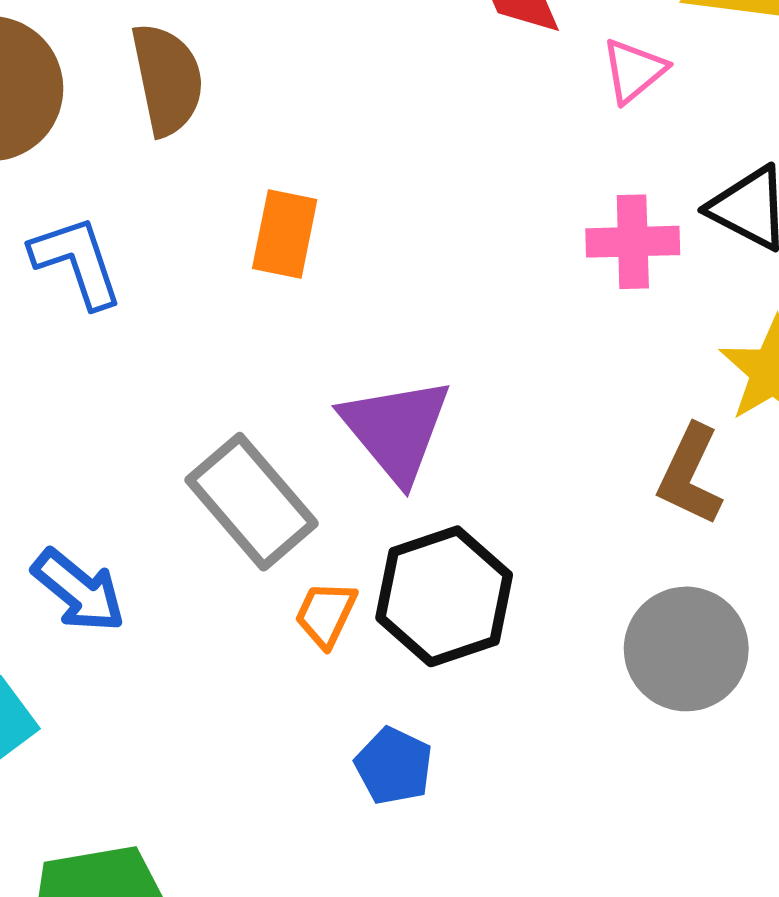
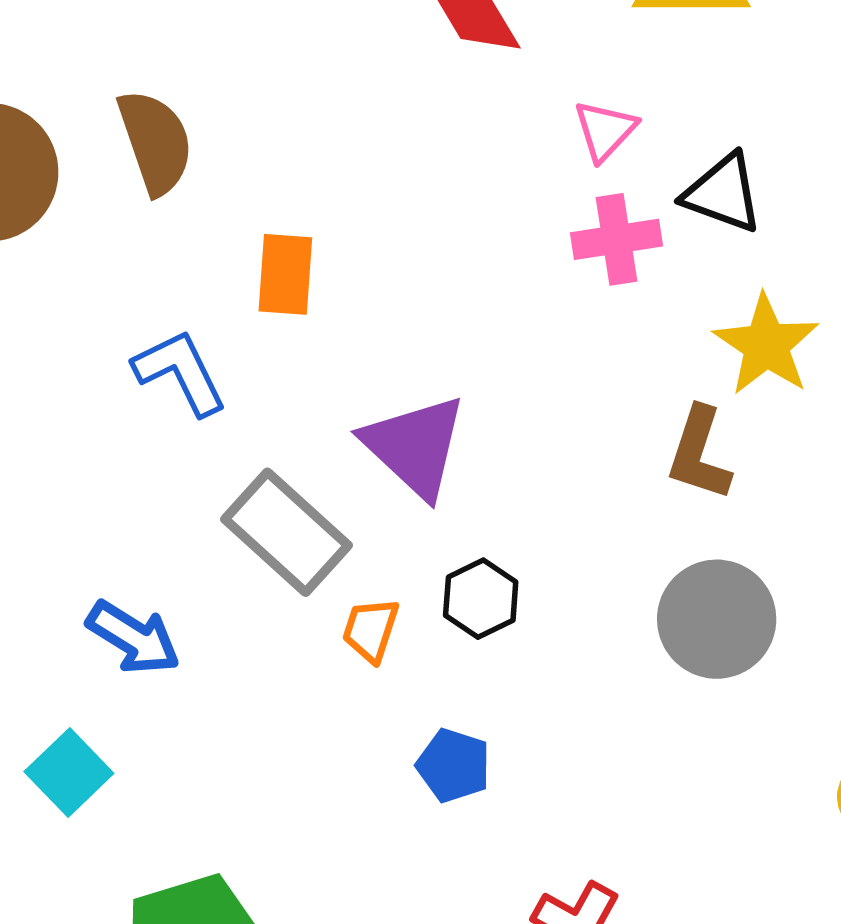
pink triangle: (634, 71) -> (605, 130), moved
blue L-shape: (77, 262) -> (180, 372), moved
black hexagon: (444, 596) -> (481, 599), size x0.6

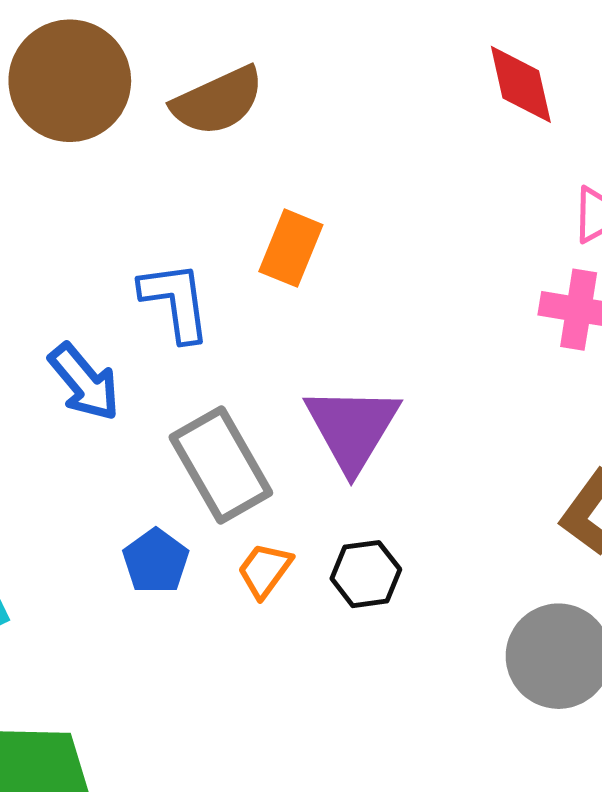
brown semicircle: (155, 142) -> (218, 101), turned 66
blue arrow: (133, 638) -> (84, 382), moved
blue pentagon: (453, 766) -> (156, 561), moved

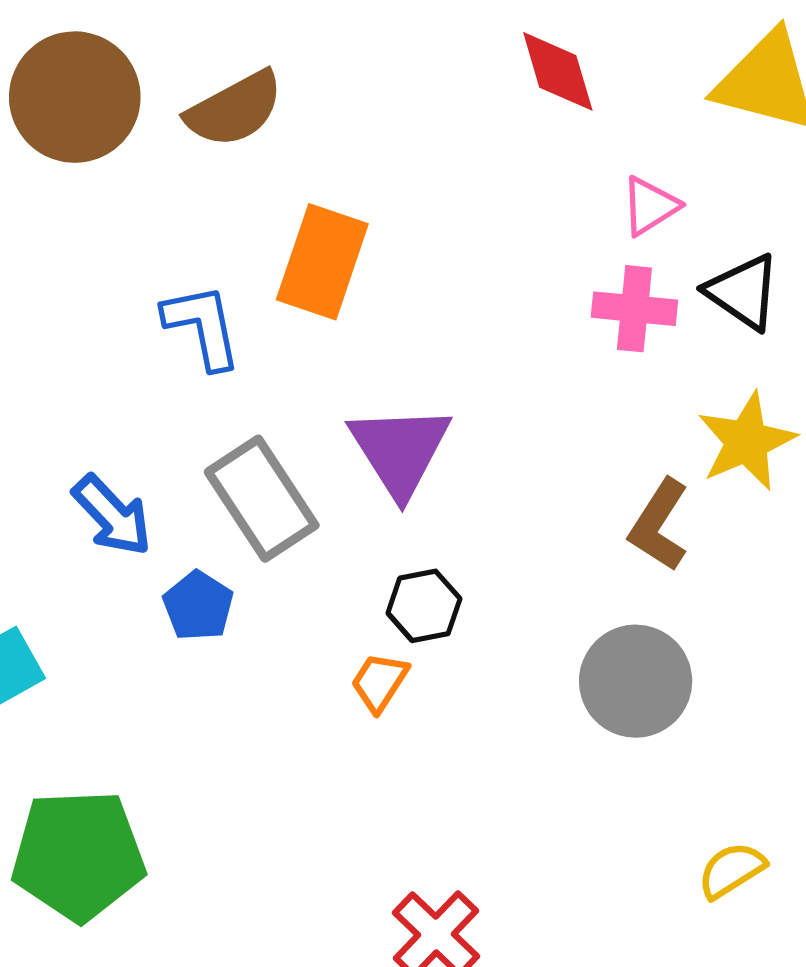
orange rectangle: (291, 248) -> (322, 262), size x1.4
blue arrow: (84, 382) -> (112, 515), moved
orange trapezoid: (265, 570) -> (379, 682), moved

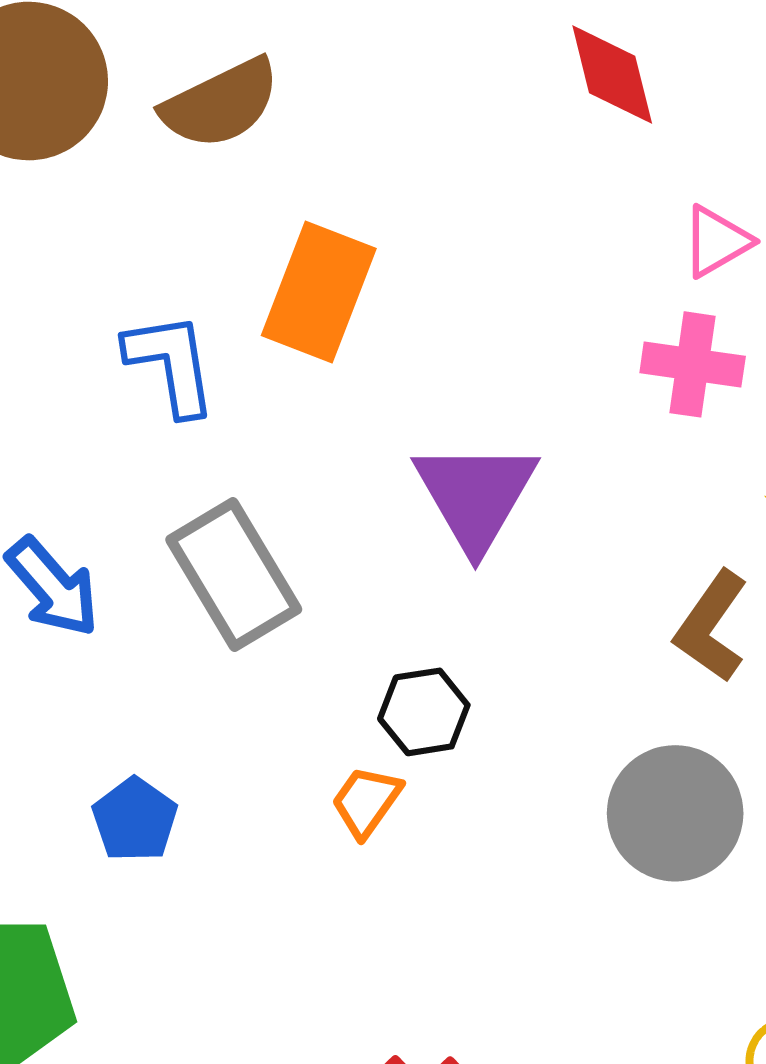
purple triangle: (400, 450) -> (475, 495), moved
blue pentagon: (198, 606) -> (135, 820), moved

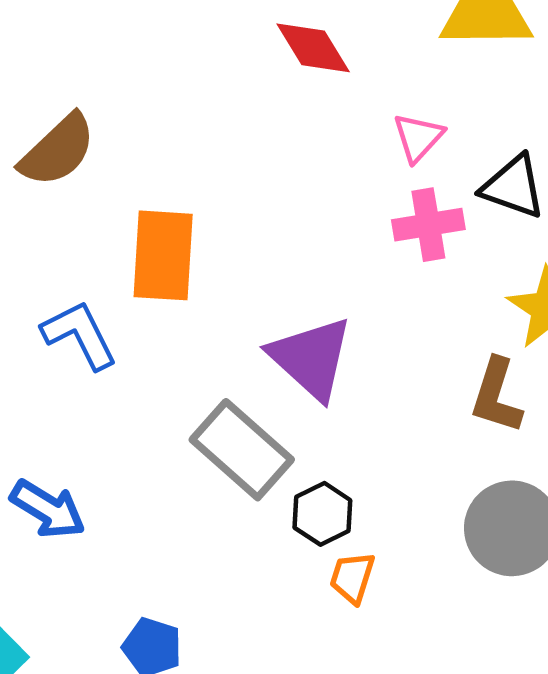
gray rectangle: (234, 574) -> (242, 450), moved
orange trapezoid: (366, 801) -> (352, 578), moved

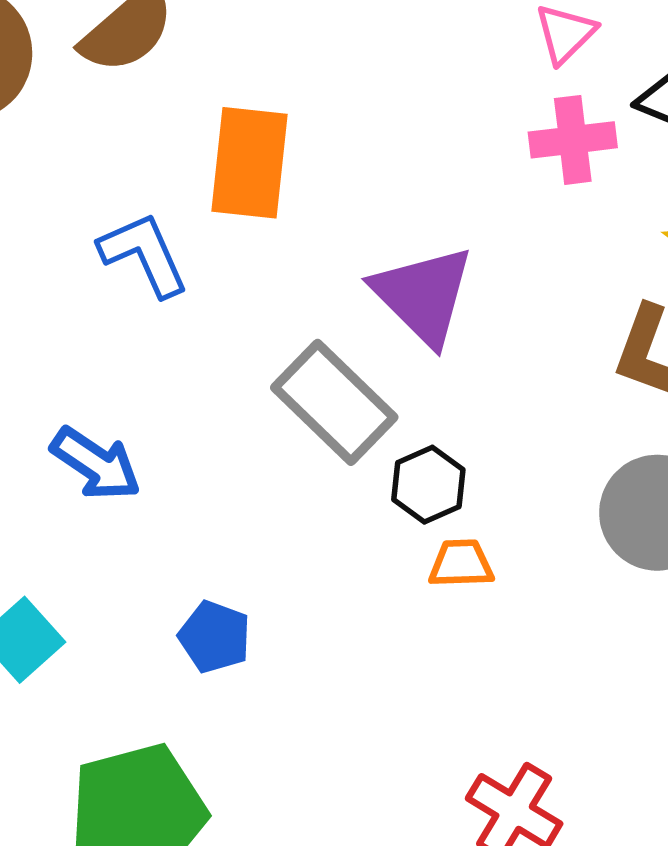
orange trapezoid: (352, 578) -> (461, 564), turned 68

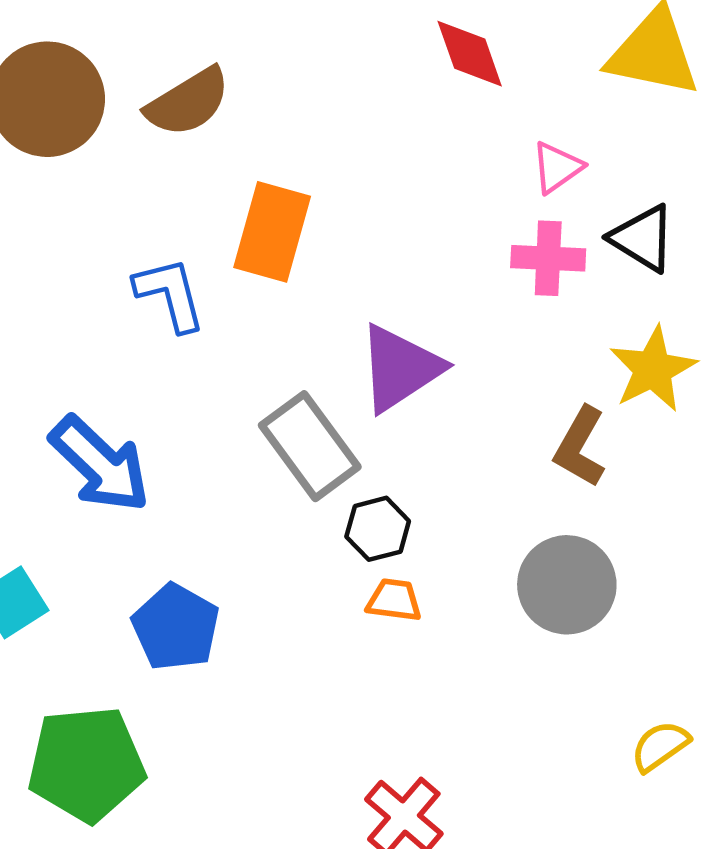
purple triangle: (423, 295) -> (400, 368), turned 32
blue arrow: (96, 464) -> (100, 464), size x1.4
blue pentagon: (215, 637) -> (176, 627), size x1.4

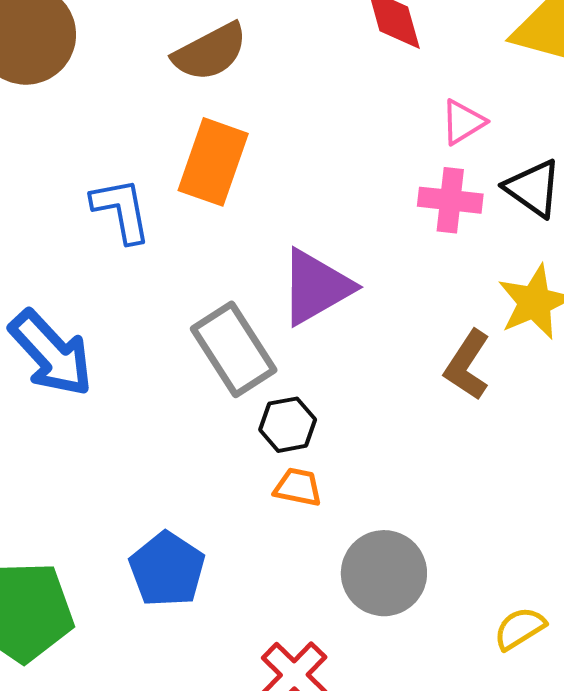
brown semicircle: (188, 102) -> (210, 52), moved
gray circle: (567, 585) -> (384, 573), moved
blue pentagon: (176, 627) -> (167, 569), moved

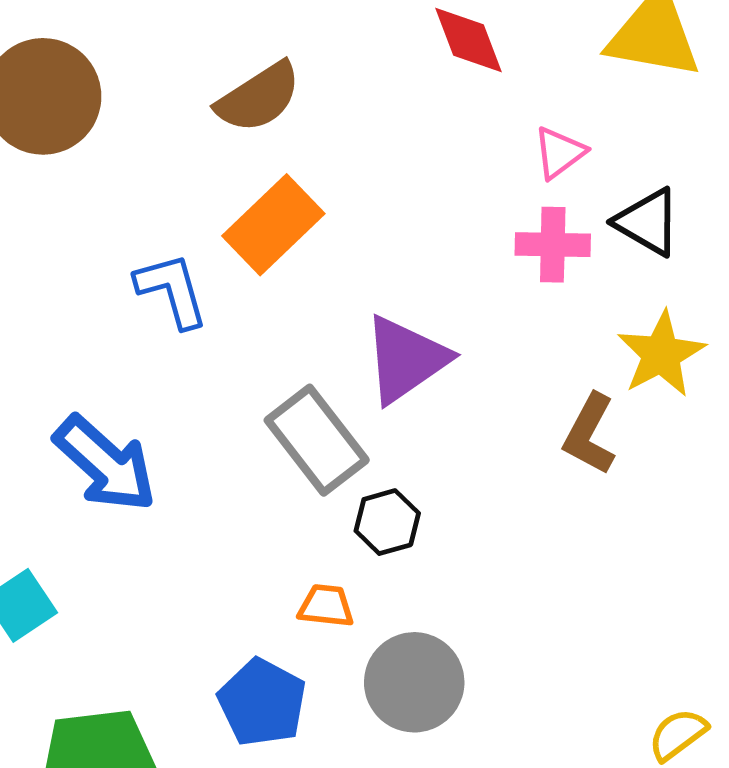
orange rectangle: (213, 162) -> (273, 225), turned 32
orange trapezoid: (298, 487) -> (326, 606), moved
gray circle: (384, 573) -> (414, 682), moved

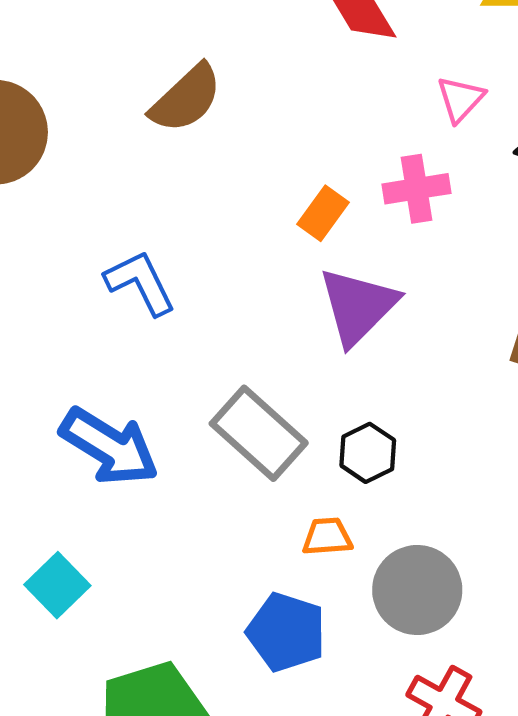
orange rectangle: (273, 225) -> (323, 213), moved, size x0.6
pink cross: (553, 245) -> (417, 189), moved
gray rectangle: (317, 440) -> (259, 433), moved

